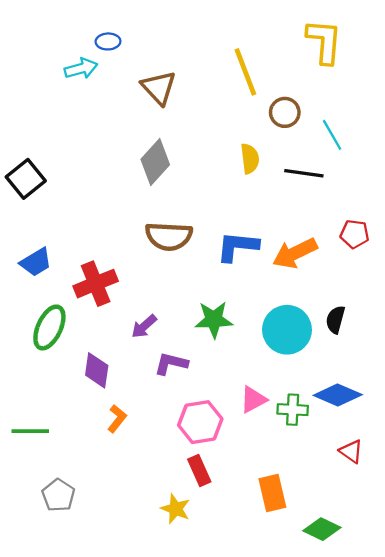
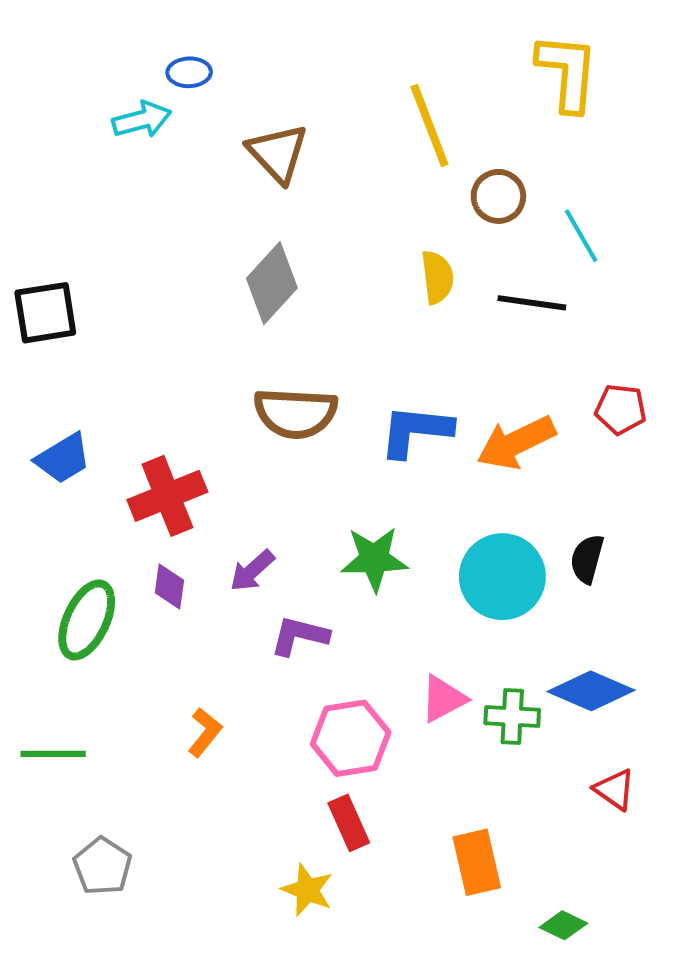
black square: (26, 179) -> (45, 313), turned 30
green ellipse: (49, 327) -> (87, 620), moved
purple diamond: (97, 370) -> (169, 586), moved, size x0.7
green diamond: (322, 529) -> (563, 925), size x0.7

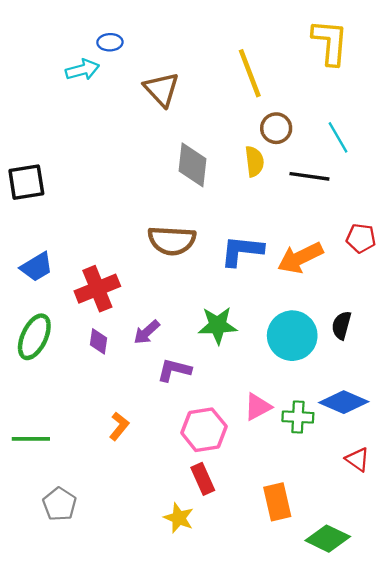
brown circle: (498, 196) -> (276, 128), moved
gray diamond: (272, 283) -> (192, 165), moved, turned -36
green ellipse: (87, 620) -> (34, 337), moved
green diamond: (563, 925) -> (328, 539), size x1.6

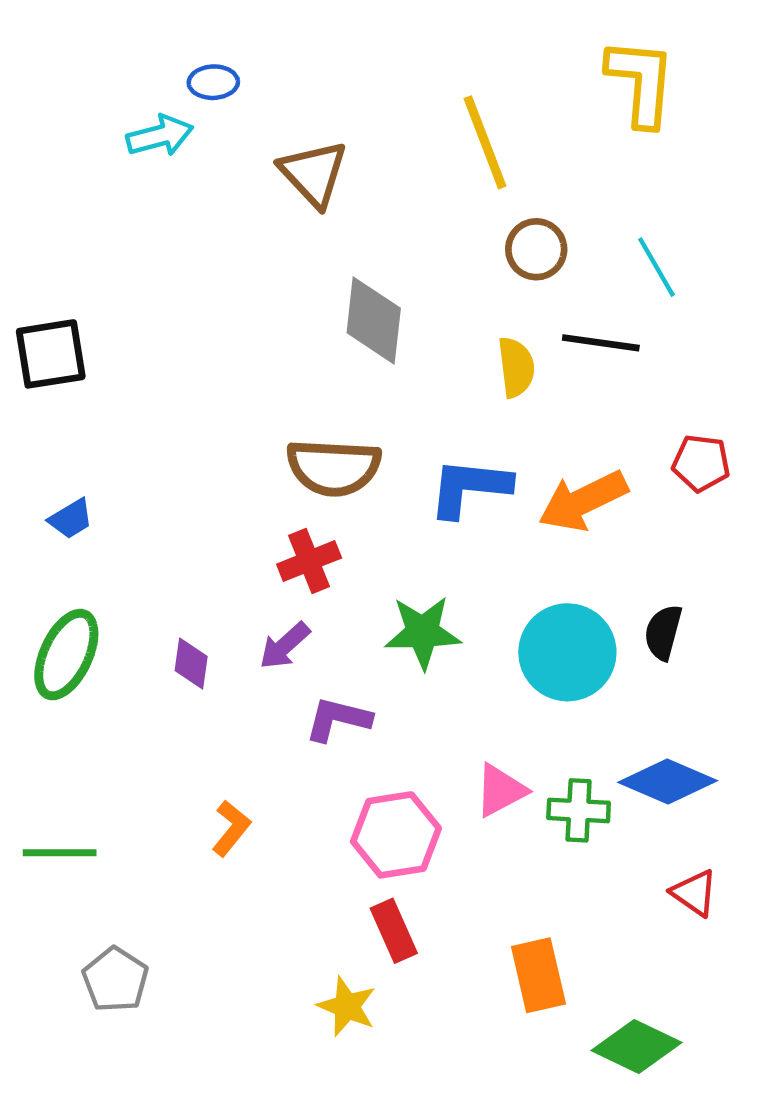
yellow semicircle: (254, 161) -> (516, 367), moved
blue trapezoid: (37, 267) -> (71, 519), size x0.7
red cross: (97, 289) -> (309, 561), moved, size x0.7

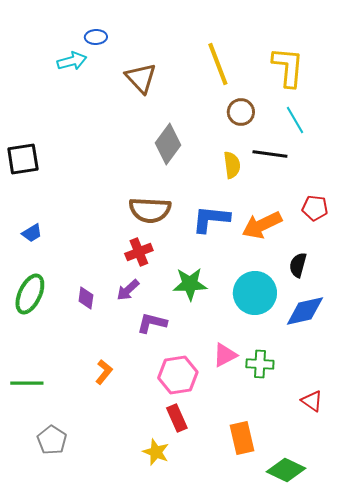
yellow L-shape: (641, 82) -> (288, 67), moved
gray diamond: (374, 321) -> (168, 144), turned 30
black semicircle: (663, 632) -> (298, 265), moved
blue diamond: (668, 781) -> (305, 311), moved, turned -36

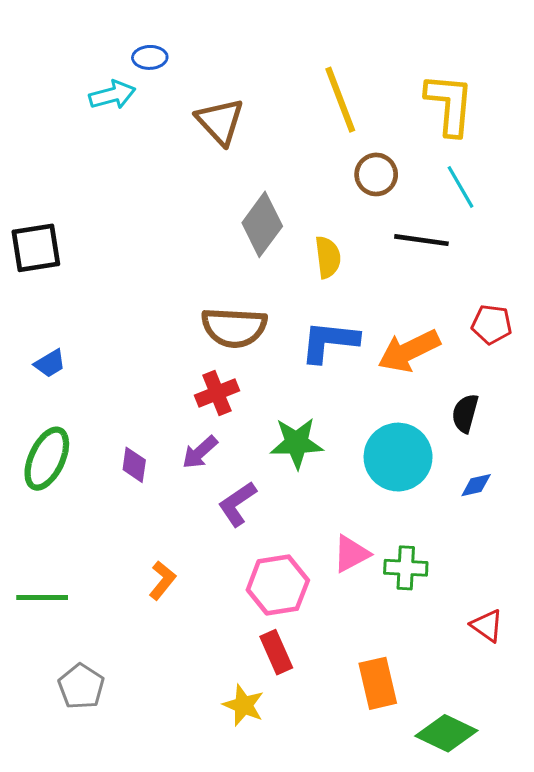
yellow semicircle: (232, 165) -> (328, 257), moved
blue diamond: (305, 311) -> (476, 485), size x0.5
purple L-shape: (152, 323) -> (237, 504), turned -48

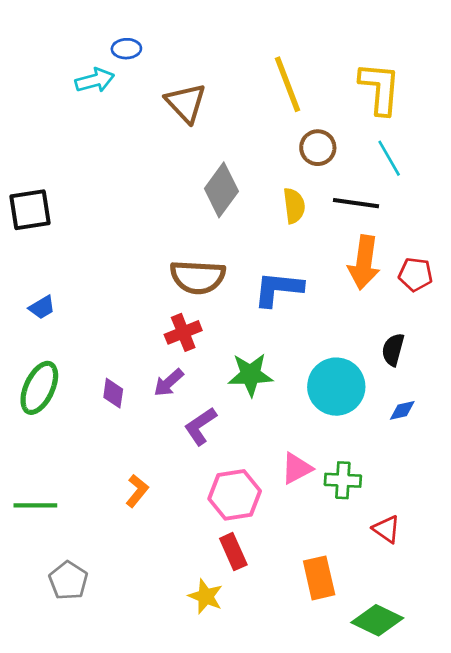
yellow semicircle: (328, 257) -> (294, 206), moved
orange arrow: (409, 351) -> (364, 262), moved, turned -56
red triangle: (487, 626) -> (386, 529), moved

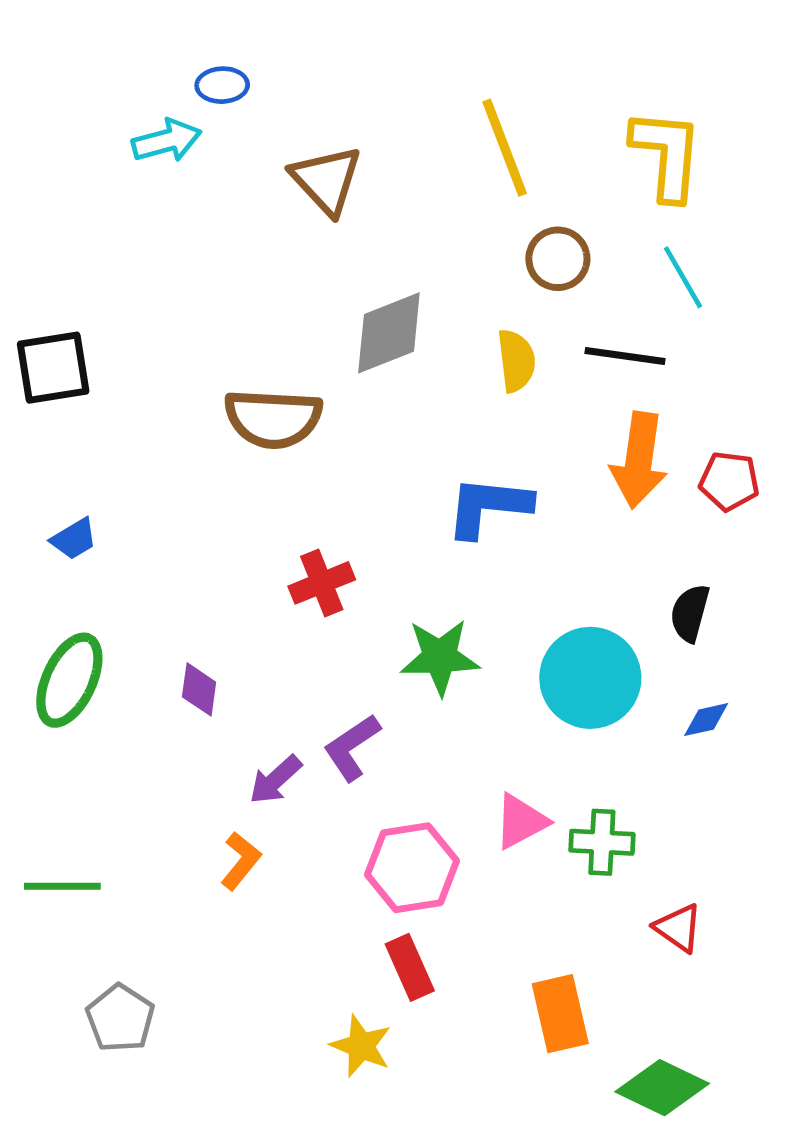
gray diamond: (221, 190) -> (389, 333), turned 32
brown semicircle: (198, 277) -> (273, 419), moved
purple arrow: (169, 383) -> (275, 780), moved

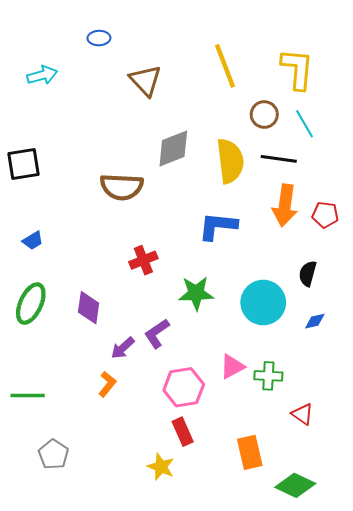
cyan arrow: (167, 141) -> (42, 75), moved
brown circle: (558, 259) -> (264, 114), moved
yellow semicircle: (516, 361) -> (230, 161), size x1.6
purple diamond: (199, 689) -> (89, 308), size x1.4

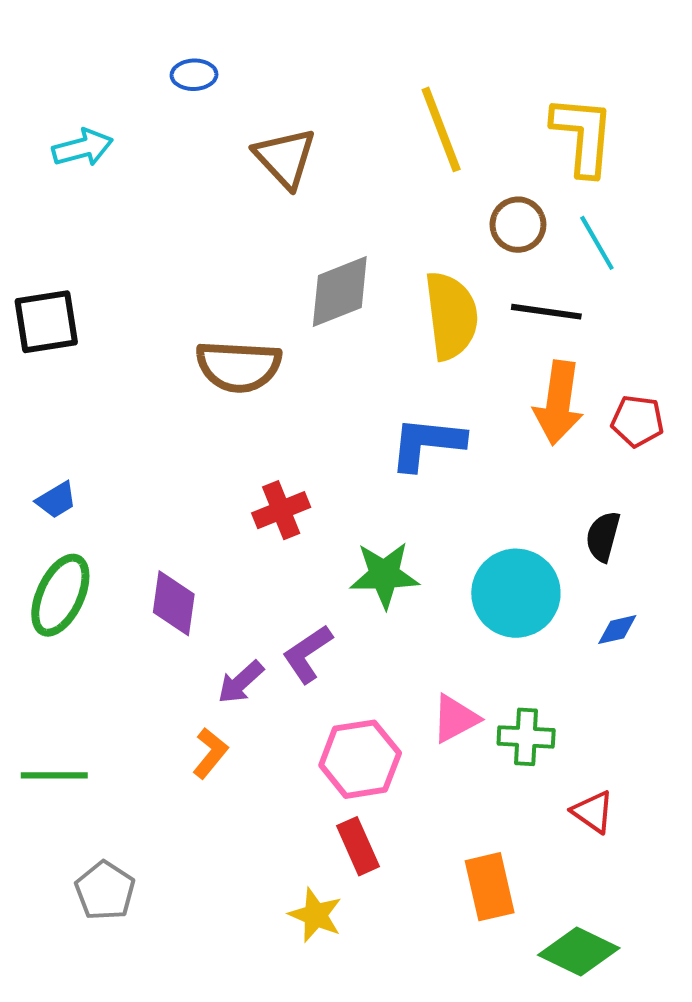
blue trapezoid: (33, 241) -> (56, 500), moved

